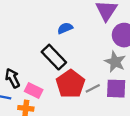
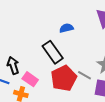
gray line: (93, 88) -> (84, 75), moved, turned 48

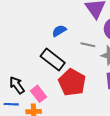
gray line: (84, 75) -> (88, 45), moved
pink rectangle: (30, 79) -> (38, 94), turned 35

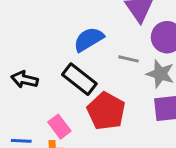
blue semicircle: (59, 31) -> (89, 39), size x1.5
black arrow: (17, 85) -> (25, 80), moved, turned -42

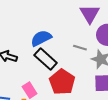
blue semicircle: (89, 39) -> (41, 38), moved

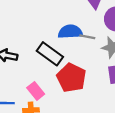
blue semicircle: (41, 38) -> (70, 32), moved, turned 30

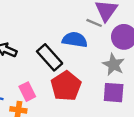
gray line: (87, 37) -> (94, 23), moved

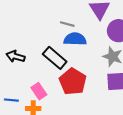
gray line: (94, 23) -> (67, 24), moved

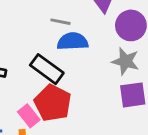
red pentagon: (73, 81) -> (53, 103), moved

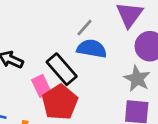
gray line: (60, 22) -> (85, 28), turned -72
pink rectangle: (29, 116) -> (41, 86), moved

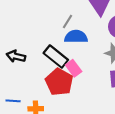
pink rectangle: (41, 86) -> (74, 68), moved

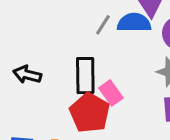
blue semicircle: (76, 37) -> (134, 23), moved
black rectangle: (56, 57) -> (85, 76), turned 50

